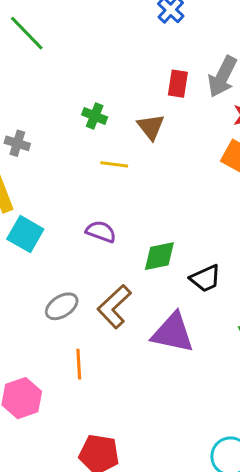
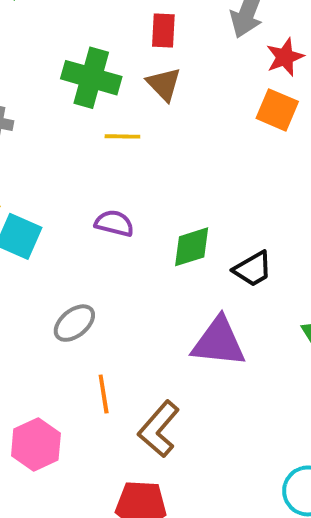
red rectangle: (178, 84) -> (163, 30), moved
green cross: (95, 116) -> (91, 78), size x1.8
brown L-shape: (114, 307) -> (159, 429), moved

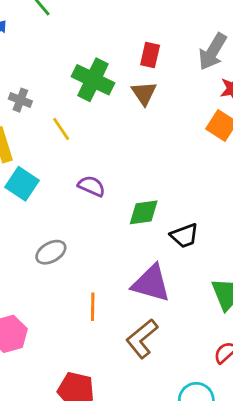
yellow line: (122, 136) -> (61, 129), moved, turned 45
orange line: (104, 394) -> (93, 307), moved
brown L-shape: (159, 429) -> (142, 339), moved

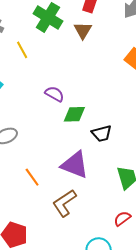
purple semicircle: (92, 186) -> (54, 94), moved
orange line: (93, 307) -> (32, 177), turned -42

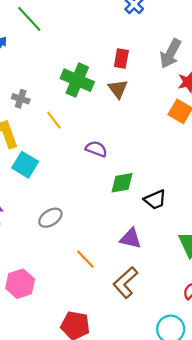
purple semicircle: (54, 94) -> (96, 149), moved
purple triangle: (75, 165) -> (131, 239), size x0.7

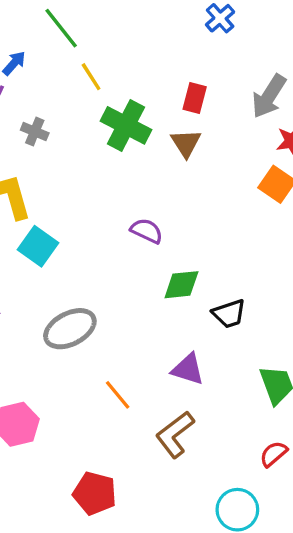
gray cross: (21, 99) -> (35, 132), moved
yellow line: (54, 120) -> (91, 77), moved
gray ellipse: (50, 218) -> (70, 329), size x1.4

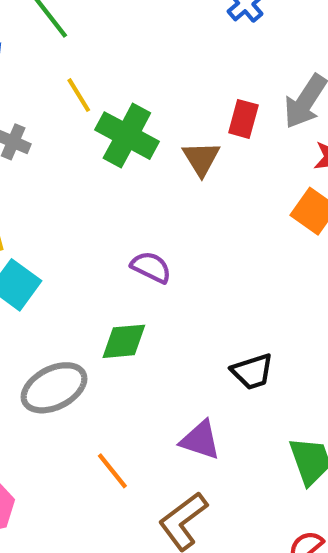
yellow line: (91, 77) -> (79, 95), moved
red rectangle: (195, 98) -> (243, 119), moved
green diamond: (181, 285) -> (124, 341), moved

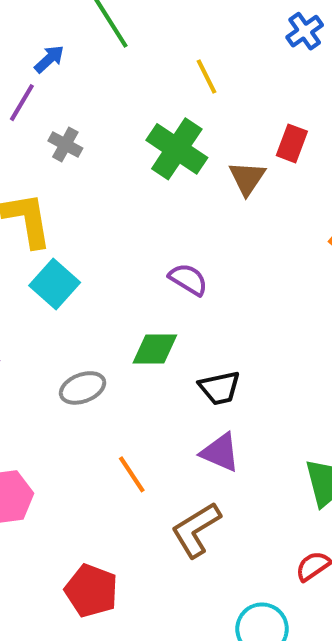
yellow line: (79, 95) -> (206, 77), moved
black trapezoid: (252, 372) -> (220, 388), moved
gray ellipse: (54, 388) -> (83, 388), size x0.7

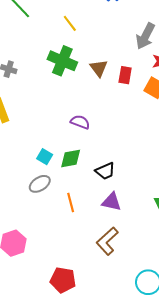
red rectangle: (292, 143) -> (125, 75), moved
cyan square: (55, 284) -> (45, 157), moved, size x0.7
orange line: (132, 474) -> (71, 203), moved, turned 30

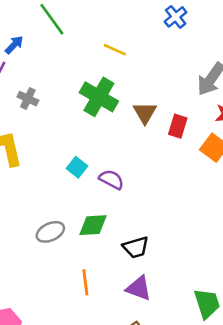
yellow line: (70, 23) -> (115, 50), turned -36
cyan square: (45, 157) -> (77, 167), moved
gray ellipse: (40, 184) -> (50, 232), moved

